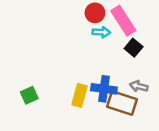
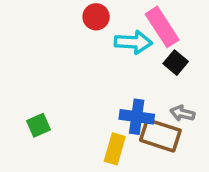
red circle: (95, 13) -> (96, 17), moved
cyan arrow: (101, 32) -> (133, 42), size x1.5
yellow rectangle: (80, 95) -> (115, 149), moved

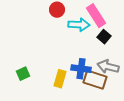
gray arrow: (182, 113) -> (108, 67), size x1.5
yellow rectangle: (115, 149) -> (60, 79), moved

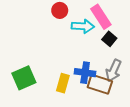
gray arrow: (108, 67) -> (113, 71), turned -80
green square: (23, 74) -> (24, 78), size x1.6

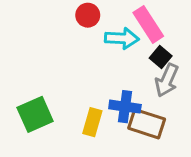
gray arrow: (113, 71) -> (167, 80), moved

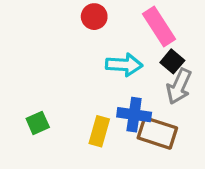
cyan arrow: (122, 38) -> (124, 65), moved
green square: (35, 114) -> (38, 123), size x0.6

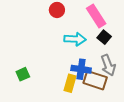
gray arrow: (179, 86) -> (108, 65), moved, turned -45
yellow rectangle: (99, 131) -> (70, 83), moved

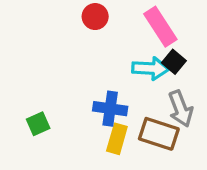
cyan arrow: (75, 39) -> (150, 68), moved
blue cross: (81, 69) -> (110, 109), moved

